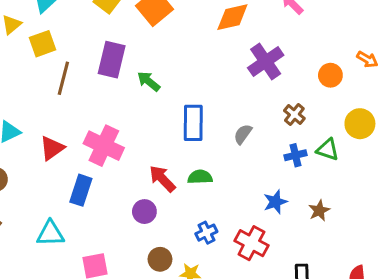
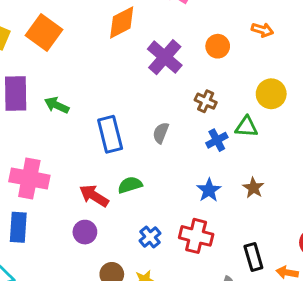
orange circle: (330, 75) -> (218, 46), moved

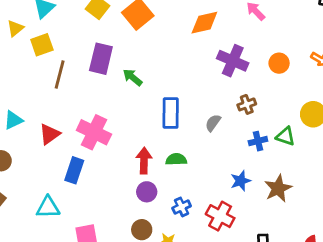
purple cross: (165, 57) -> (233, 61), turned -32
brown cross: (206, 101) -> (247, 104), moved, turned 30
brown star: (253, 188) -> (278, 188), size x1.5
red arrow: (94, 196) -> (144, 161), turned 45
purple circle: (85, 232) -> (147, 192), moved

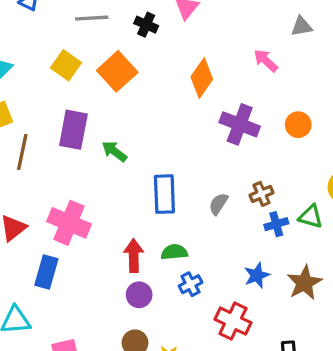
orange diamond: (204, 23) -> (202, 78), turned -40
brown cross: (247, 104) -> (262, 194), moved
blue cross: (182, 207) -> (191, 284), moved

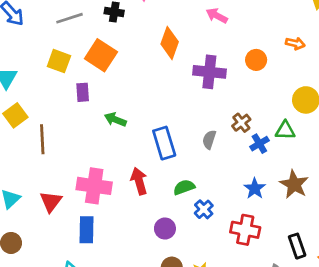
purple rectangle: (73, 130) -> (83, 92), moved, size x0.6
red arrow: (134, 256) -> (139, 181), moved

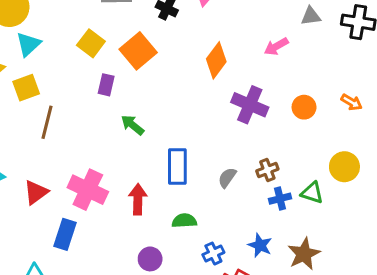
pink arrow: (217, 16) -> (276, 46), turned -75
blue star: (255, 188) -> (260, 245), turned -30
blue cross: (204, 209) -> (213, 253), moved

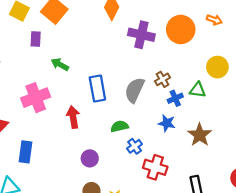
orange circle: (304, 107) -> (181, 29), size x1.6
gray semicircle: (227, 178) -> (135, 90), size x1.6
pink cross: (88, 190) -> (36, 98), moved, turned -36
green semicircle: (184, 221) -> (120, 126), moved
blue star: (260, 245) -> (167, 123), moved

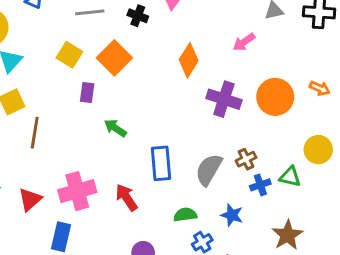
pink cross: (36, 98) -> (77, 191), moved
red arrow: (73, 117) -> (127, 197), turned -30
blue star: (167, 123) -> (232, 215), moved

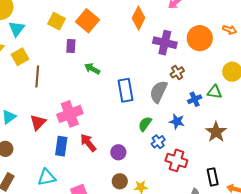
brown cross: (246, 159) -> (177, 72), moved
red arrow: (127, 197) -> (88, 143), moved
green semicircle: (185, 215) -> (145, 124), turned -42

